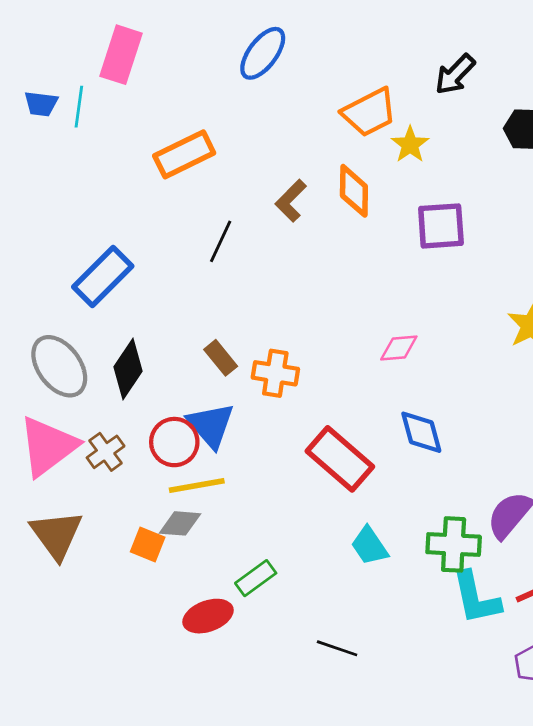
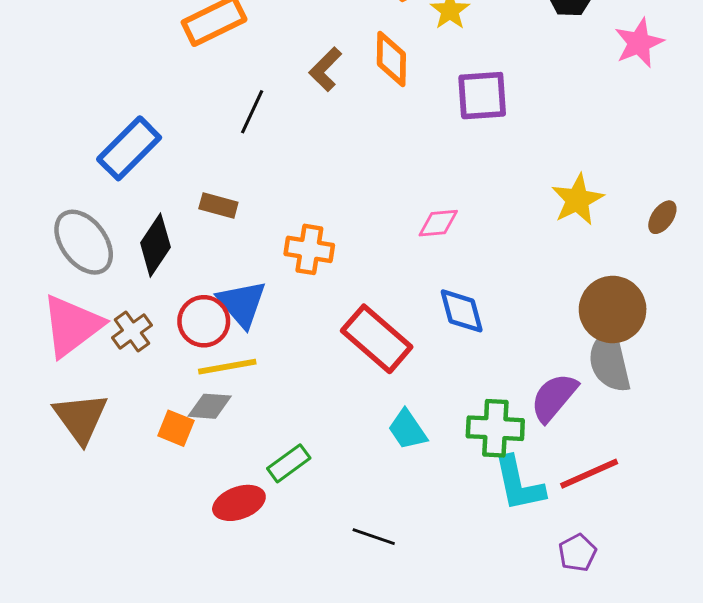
brown rectangle: (221, 358) -> (218, 205), moved, turned -36

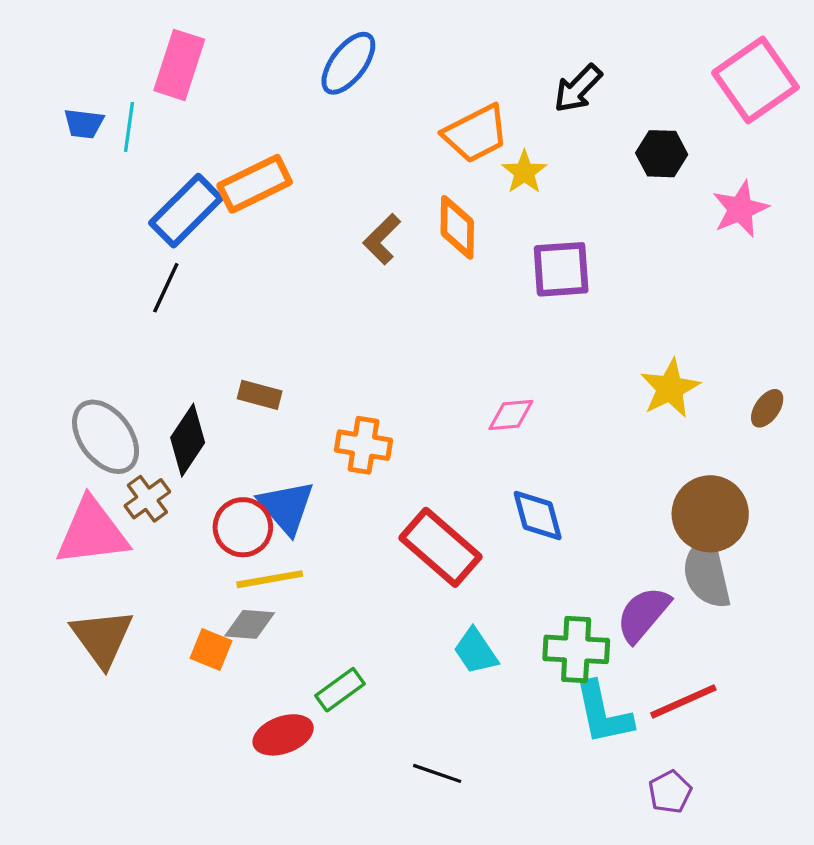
black line: (252, 112) -> (166, 288), moved
blue rectangle: (129, 148) -> (186, 211), moved
pink triangle: (72, 326) -> (92, 532), turned 30
brown cross: (132, 331) -> (147, 499), moved

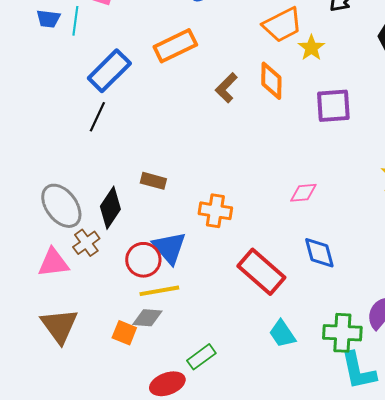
orange rectangle: (255, 184) -> (175, 46), moved
pink triangle: (92, 532) -> (53, 263), size x0.7

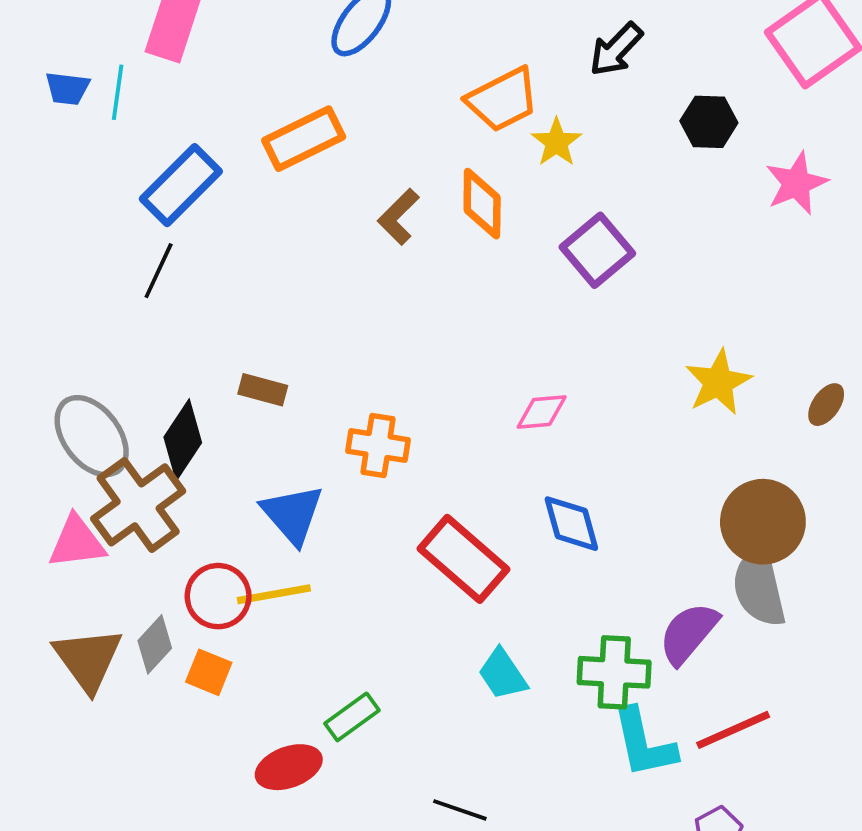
purple square: (333, 106) -> (597, 250), turned -36
brown cross: (86, 243) -> (138, 505), size x1.8
red circle: (143, 260) -> (218, 596), moved
gray diamond: (147, 318) -> (155, 644), moved, turned -52

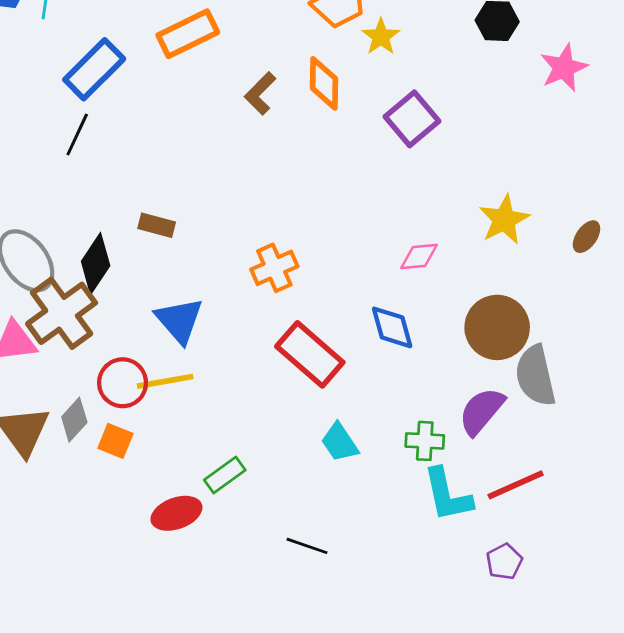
pink diamond: (542, 412) -> (419, 256), moved
orange cross: (378, 445) -> (274, 268), moved, turned -33
brown circle: (763, 522) -> (497, 327), moved
green cross: (614, 672) -> (425, 441), size x0.7

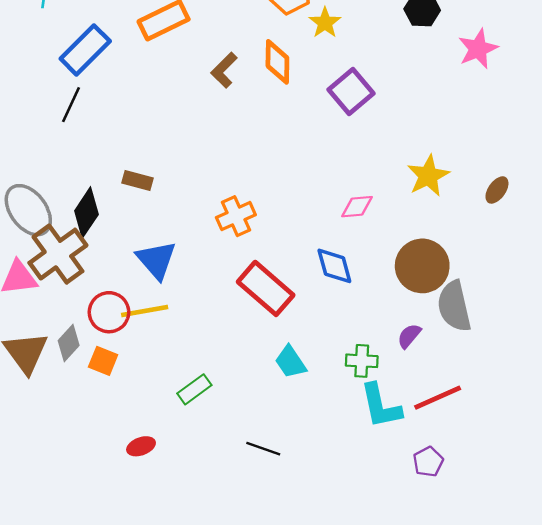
purple semicircle: (482, 411) -> (409, 336), size x0.6
red ellipse: (176, 513) -> (141, 446), moved, size x0.7

